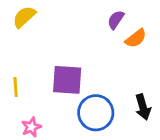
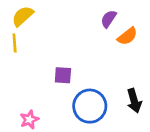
purple square: (67, 80) -> (63, 75), size x0.6
yellow line: (16, 87) -> (15, 43), moved

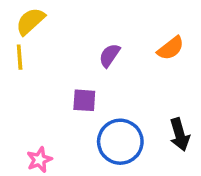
purple semicircle: (109, 19) -> (109, 55), moved

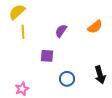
yellow line: (20, 57) -> (23, 32), moved
blue circle: (120, 142) -> (67, 79), size x0.6

